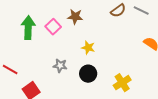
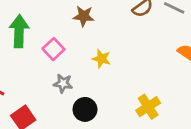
pink square: (53, 27) -> (53, 49), moved
black circle: (88, 74) -> (85, 109), moved

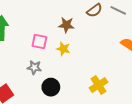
brown star: (84, 16) -> (66, 25), moved
pink square: (53, 49) -> (39, 42), moved, turned -35

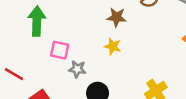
pink square: (39, 42) -> (60, 50), moved

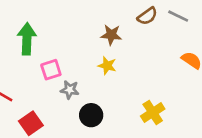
pink square: (60, 50) -> (51, 70), turned -30

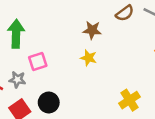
gray star: (70, 90) -> (17, 80), moved
black circle: (91, 115) -> (49, 102), moved

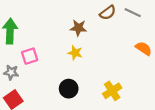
black circle: (49, 102) -> (69, 89), moved

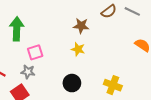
gray star: (11, 72) -> (28, 72), moved
yellow cross: (112, 91) -> (113, 85), turned -36

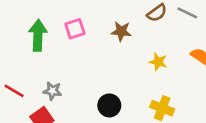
yellow star: (78, 49) -> (158, 62), moved
pink square: (35, 52) -> (75, 29), moved

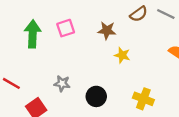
yellow star: (158, 62) -> (122, 55), moved
gray star: (52, 91) -> (62, 83), moved

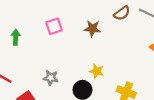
green arrow: (33, 34) -> (16, 37), moved, size x0.6
yellow star: (122, 55) -> (97, 71), moved

